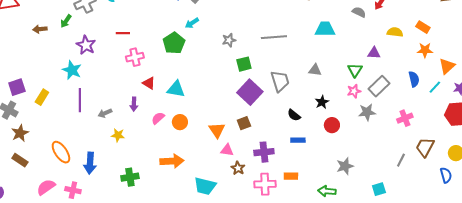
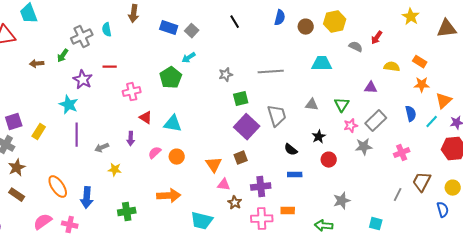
red line: (123, 33) -> (110, 67), moved
green triangle: (355, 70) -> (342, 105), moved
cyan square: (379, 189) -> (376, 224), turned 32

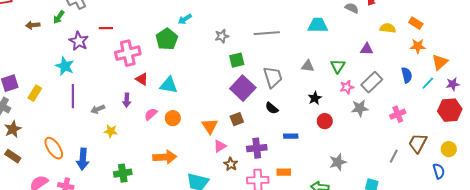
pink cross: (132, 92) -> (128, 53), size x1.4
black semicircle: (291, 150) -> (272, 108), moved
pink triangle: (224, 185) -> (220, 146), turned -40

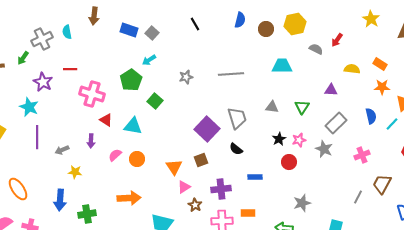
pink cross: (128, 53) -> (92, 94), turned 30
green square: (237, 60) -> (155, 101), moved, turned -35
pink star: (347, 87) -> (299, 140), moved
gray star: (360, 108) -> (324, 149), turned 30
blue arrow: (83, 159) -> (60, 200), moved

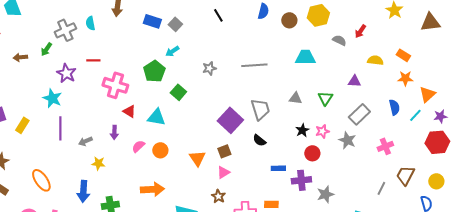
pink triangle: (184, 187) -> (223, 172), moved
purple cross: (221, 189) -> (301, 180), moved

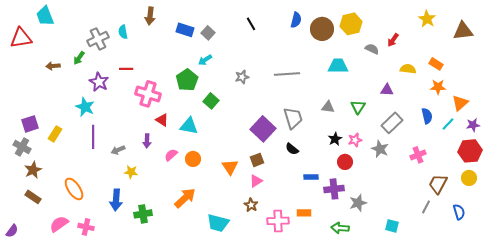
brown circle: (289, 20) -> (322, 29), size x1.5
yellow circle: (436, 181) -> (469, 178), moved
gray line: (381, 188) -> (426, 207), moved
orange arrow: (152, 189) -> (185, 198), turned -40

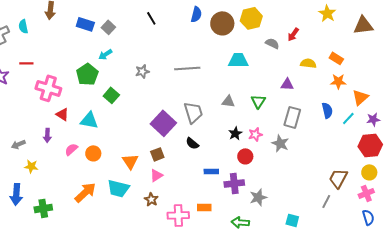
gray rectangle: (392, 123) -> (292, 117), turned -30
pink cross: (418, 155) -> (366, 193), moved
blue semicircle: (459, 212) -> (368, 217), moved
cyan trapezoid: (218, 223) -> (118, 188), moved

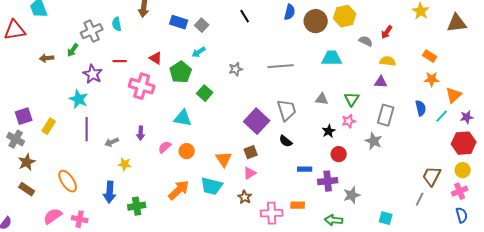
yellow semicircle: (308, 63) -> (388, 61), moved
red triangle: (62, 114) -> (156, 58), moved
pink star: (255, 134) -> (349, 121), moved

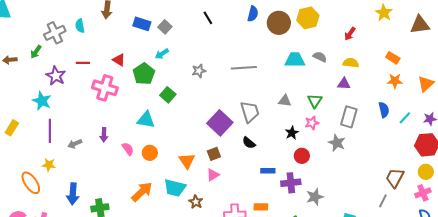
gray semicircle: (366, 41) -> (320, 57), moved
orange triangle: (454, 95) -> (426, 84), moved
pink semicircle: (165, 147) -> (128, 149), turned 96
yellow star: (125, 164) -> (49, 165), moved
brown star: (245, 197) -> (196, 202), moved

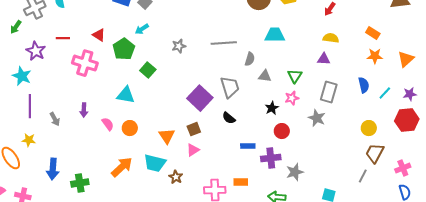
gray semicircle: (320, 57) -> (250, 59), moved, turned 80
gray arrow: (75, 144) -> (55, 119), turned -96
yellow circle: (426, 172) -> (369, 128), moved

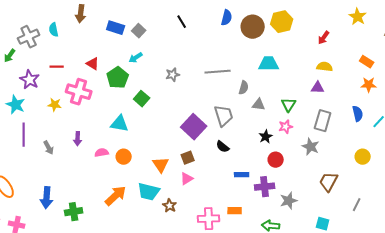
pink semicircle: (108, 124) -> (102, 153), turned -64
yellow star: (29, 140) -> (55, 105), moved
brown trapezoid: (375, 153) -> (329, 182), moved

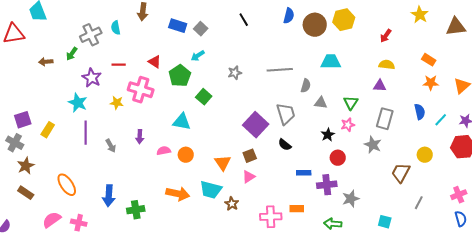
brown trapezoid: (329, 182) -> (401, 173), moved
orange arrow: (116, 196) -> (178, 194), turned 55

